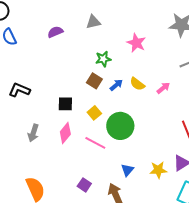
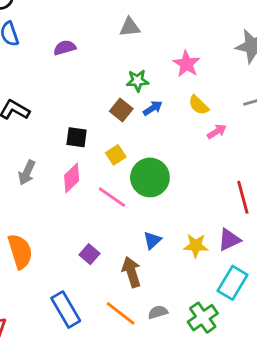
purple semicircle: (55, 32) -> (65, 48), moved
yellow semicircle: (137, 84) -> (199, 105), moved
blue arrow: (116, 85) -> (153, 108), moved

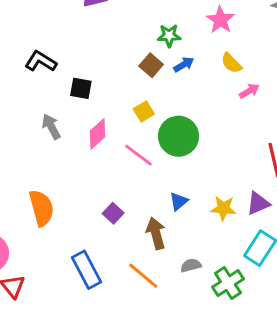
black square: (77, 137) -> (81, 88), moved
gray arrow: (27, 173) -> (51, 127), turned 125
gray semicircle: (158, 312) -> (191, 265), moved

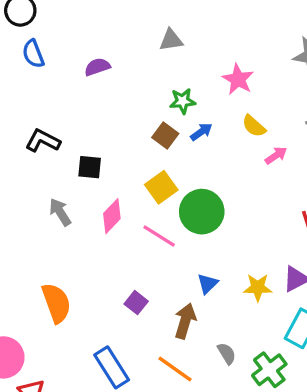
yellow square: (144, 112) -> (161, 187), size x1.4
brown arrow: (156, 233) -> (185, 321), turned 36
gray semicircle: (191, 265) -> (227, 353), turned 78

